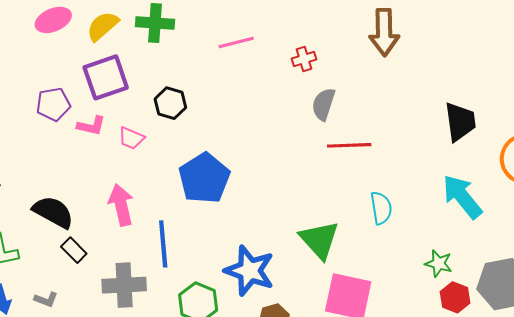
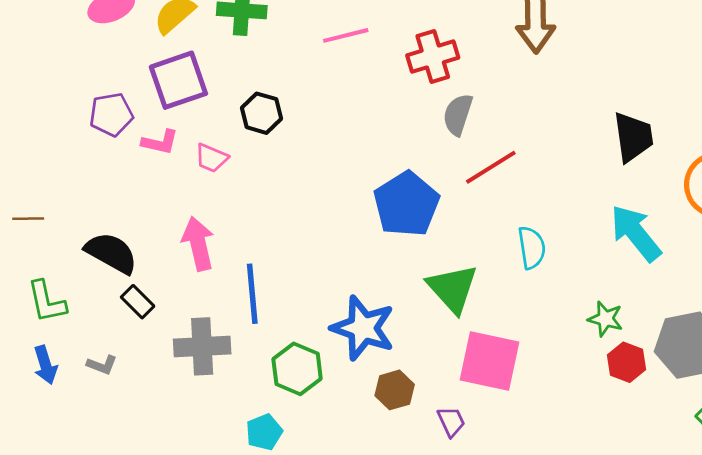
red cross: (304, 59) -> (433, 57), size x1.6
red line: (349, 145) -> (491, 167), turned -30
blue pentagon: (204, 178) -> (406, 204), moved

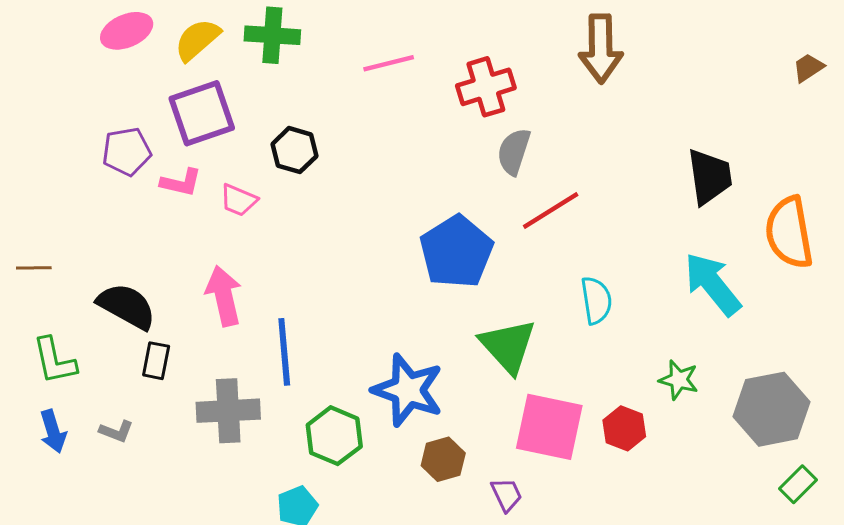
black rectangle: (138, 302) -> (156, 361), turned 56
red hexagon: (627, 362) -> (624, 428), moved

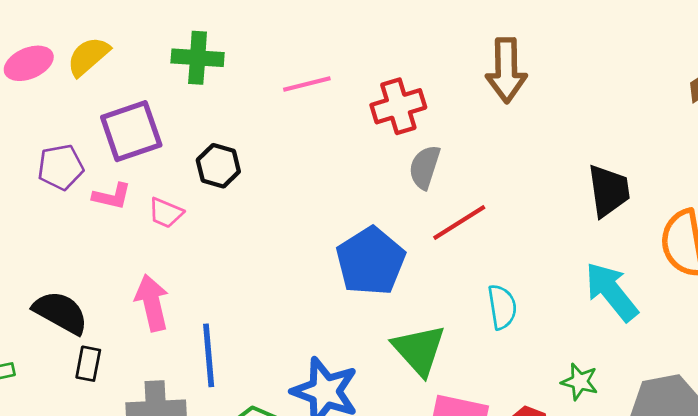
pink ellipse: (127, 31) -> (29, 63), moved
yellow semicircle: (197, 40) -> (88, 56), moved

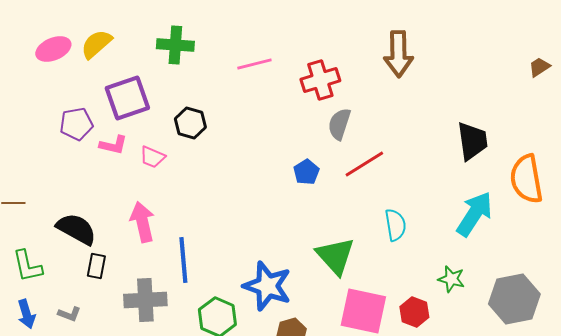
blue pentagon: (371, 261) -> (306, 172), moved, size x0.5
cyan arrow: (612, 292) -> (474, 214), turned 72

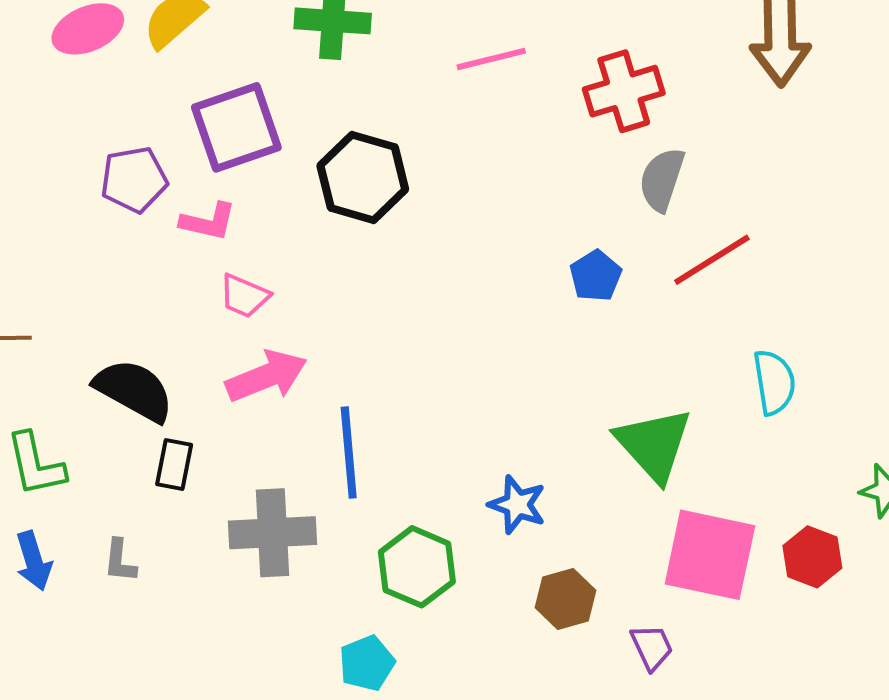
black hexagon: (190, 123) -> (363, 177), size x1.4
pink trapezoid: (152, 157) -> (244, 296), moved
pink arrow: (142, 222) -> (266, 376), turned 81
blue star: (267, 286) -> (517, 505), size x0.6
gray L-shape: (69, 314) -> (120, 561), turned 75

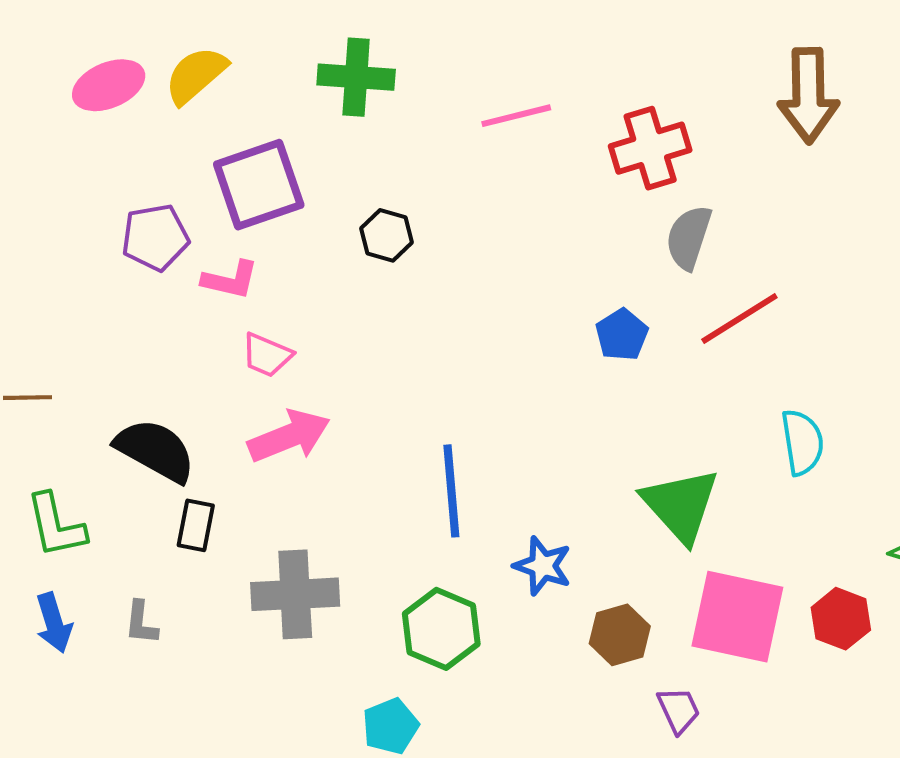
black hexagon: (363, 177) -> (386, 235), size x0.6
blue line: (349, 452) -> (451, 491), moved
brown hexagon: (565, 599) -> (620, 635), moved

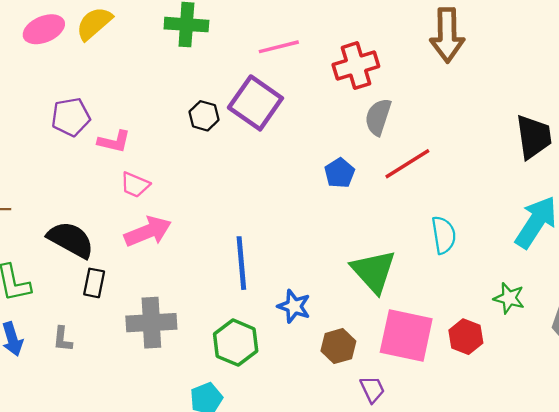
purple square: (259, 185) -> (255, 103), moved, turned -36

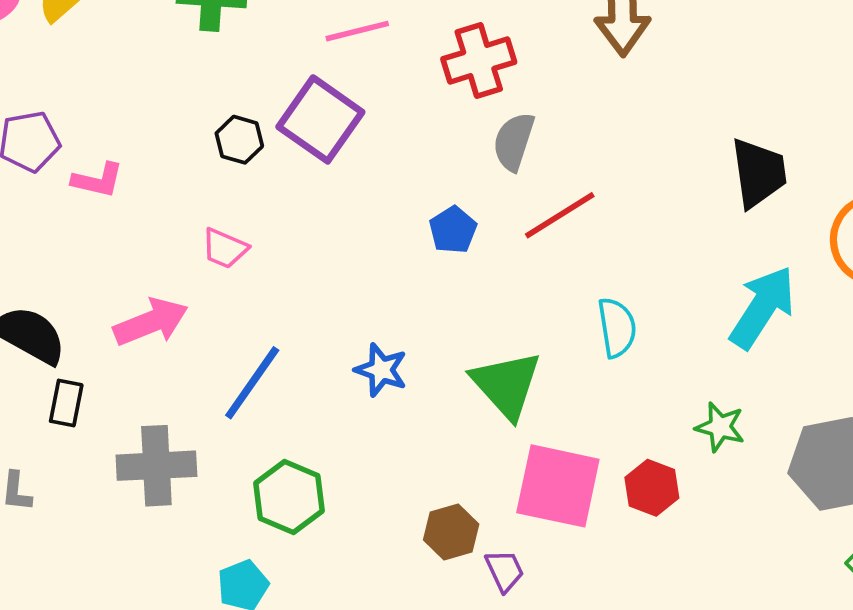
pink trapezoid: (135, 185) -> (225, 248), moved
blue line: (241, 263) -> (252, 383), moved, turned 40
blue star: (294, 306) -> (381, 370), moved
brown hexagon: (338, 346) -> (451, 532), moved

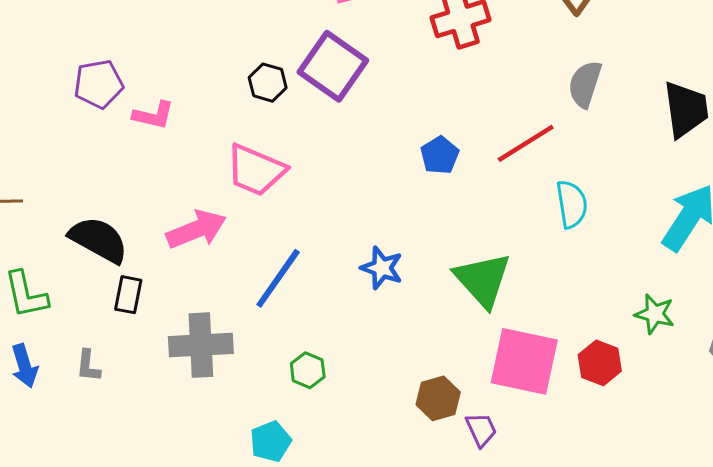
gray semicircle: (514, 142) -> (585, 84), moved
pink trapezoid: (225, 248) -> (256, 170), size x1.6
cyan semicircle: (617, 328) -> (572, 204), moved
green hexagon: (289, 497) -> (308, 370), size x0.6

